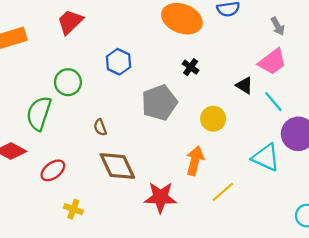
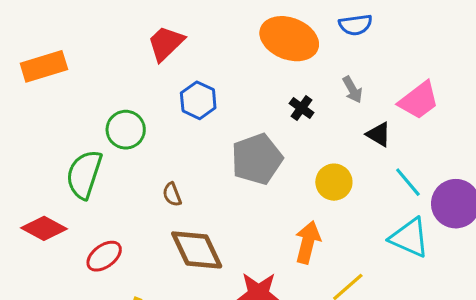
red trapezoid: (70, 22) -> (166, 43), moved
gray arrow: (278, 26) -> (352, 90), moved
cyan line: (273, 102) -> (408, 182), moved

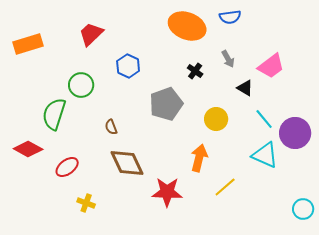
red trapezoid: (166, 43) -> (91, 34), moved

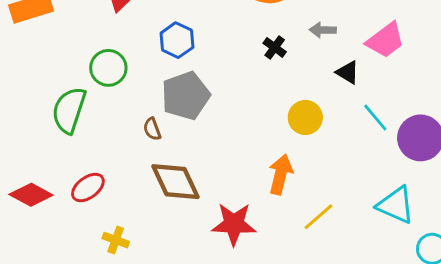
gray arrow: (228, 59) -> (323, 30), turned 120
gray pentagon: (166, 104) -> (186, 96), moved
red diamond: (28, 149) -> (31, 195), moved
cyan triangle: (265, 155) -> (396, 205), moved

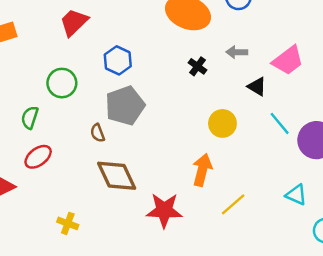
green semicircle: (69, 110) -> (30, 118), size x0.6
red ellipse: (88, 188) -> (38, 157), moved
cyan triangle: (396, 205) -> (296, 195), size x0.7

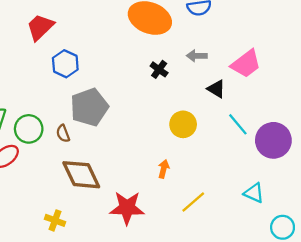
blue hexagon: (118, 60) -> (65, 64), moved
green circle: (62, 83) -> (29, 129), moved
orange arrow: (202, 170) -> (164, 169), size x0.6
yellow cross: (68, 223) -> (55, 220), moved

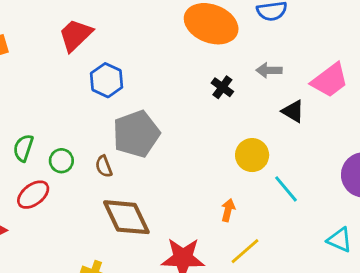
cyan line: (238, 124) -> (286, 189), moved
green circle: (29, 129) -> (61, 161), size x0.7
yellow line: (193, 202) -> (245, 251), moved

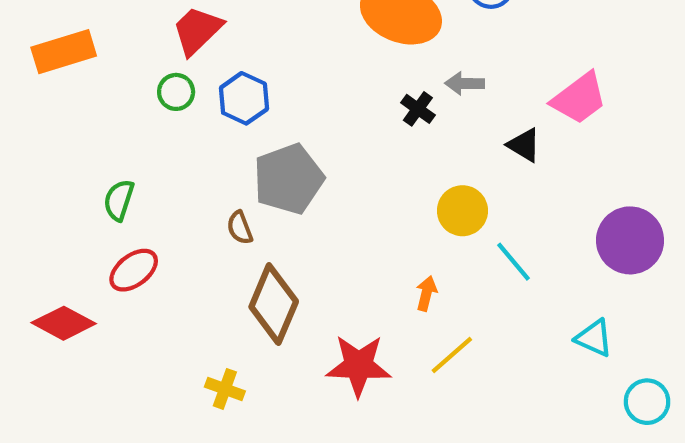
gray arrow: (269, 70) -> (465, 83), moved
green circle: (61, 161) -> (176, 92), moved
brown diamond: (126, 217) -> (274, 304), turned 48

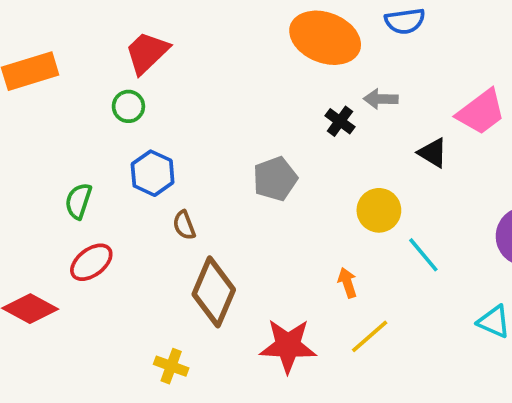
blue hexagon: (244, 98) -> (153, 173), moved
gray pentagon: (289, 179) -> (275, 179), moved, size x0.7
orange arrow: (426, 293) -> (347, 283), turned -32

